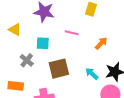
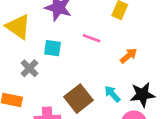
yellow triangle: (15, 30) -> (18, 27), size x1.5
brown square: (59, 69) -> (78, 99), moved, turned -30

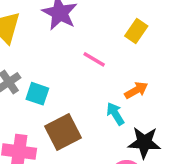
cyan square: (53, 48) -> (37, 94), moved
cyan arrow: (112, 94) -> (115, 114), moved

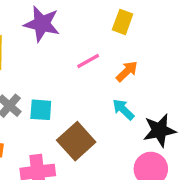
pink line: (94, 59) -> (88, 61), turned -45
orange arrow: (136, 90) -> (127, 71), moved

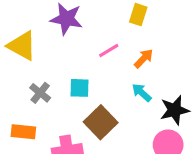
cyan square: (41, 110) -> (80, 88), moved

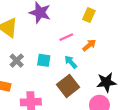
cyan arrow: (142, 93) -> (71, 62), moved
brown square: (101, 122) -> (68, 86), moved

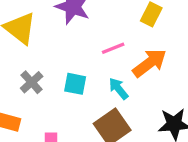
orange arrow: (89, 45) -> (150, 63), size x1.5

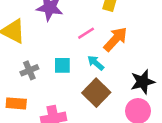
gray cross: (32, 82) -> (29, 70), turned 30

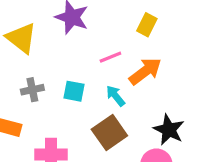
black star: (143, 82) -> (169, 130), turned 30

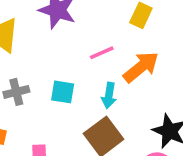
cyan arrow: (116, 96) -> (109, 95), turned -130

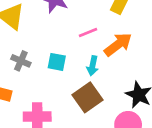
gray cross: (16, 92) -> (21, 61), turned 36

